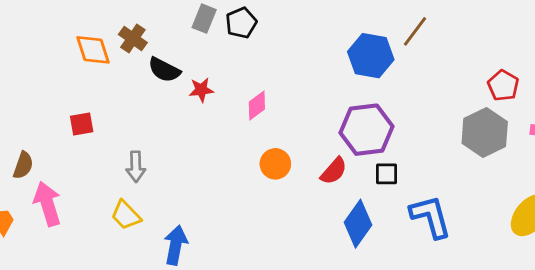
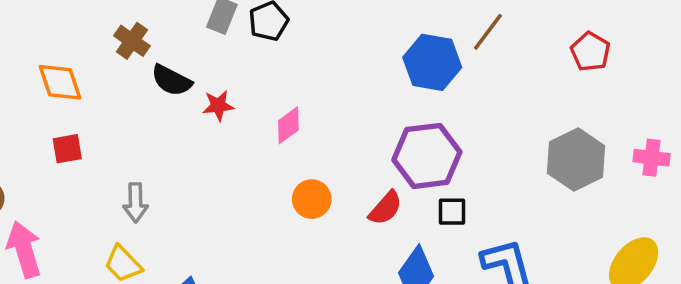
orange diamond: (93, 50) -> (60, 82), moved
red pentagon: (503, 85) -> (590, 52), moved

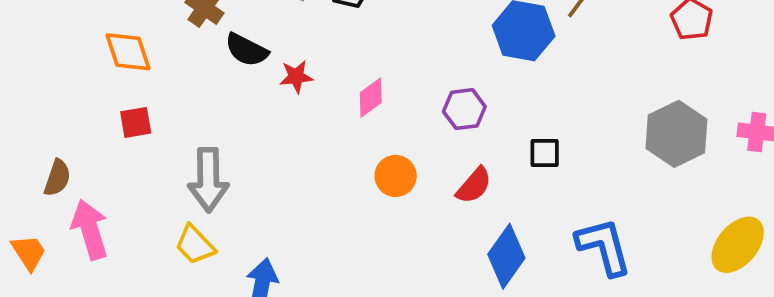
purple hexagon: (427, 156) -> (464, 109), moved, size x0.6
gray arrow: (136, 203) -> (208, 180), size x1.5
black square: (452, 212) -> (545, 153), moved

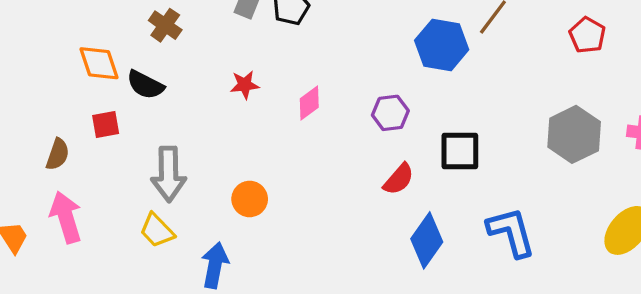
black semicircle: (247, 50) -> (145, 85), moved
black square: (545, 153) -> (460, 151), size x1.5
orange circle: (396, 176) -> (250, 199), moved
brown semicircle: (57, 178) -> (58, 154), moved

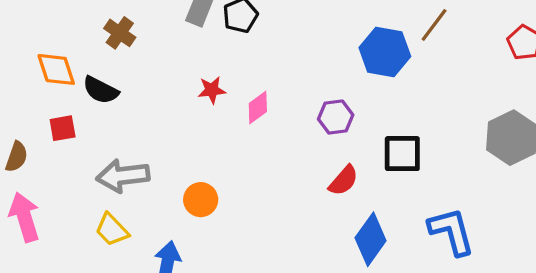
red star: (245, 85) -> (212, 90), moved
gray arrow: (169, 174) -> (123, 176), turned 84

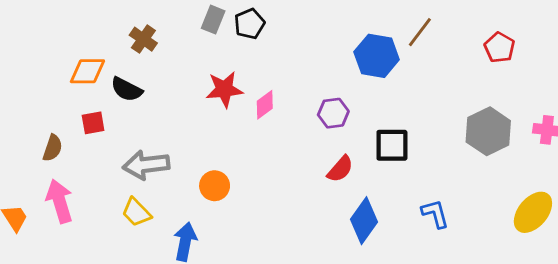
orange diamond: (56, 69) -> (87, 71), turned -72
red star: (212, 90) -> (224, 89), size x1.5
blue L-shape: (452, 231) -> (435, 214), size x0.7

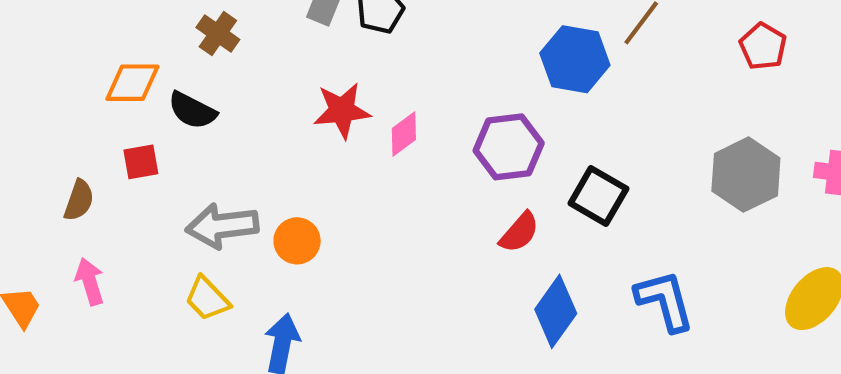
purple hexagon: (333, 113) -> (509, 147), size x1.4
black square: (392, 145) -> (598, 196), turned 30
orange circle: (215, 186) -> (297, 241), moved
pink arrow: (60, 201) -> (90, 281), size x0.7
blue L-shape: (435, 214) -> (665, 301), size x1.4

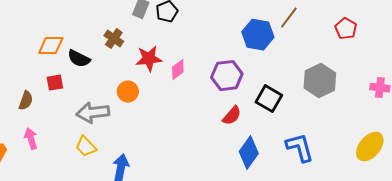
brown cross: (218, 34) -> (114, 39), moved
gray hexagon: (746, 175) -> (320, 81), moved
orange circle: (297, 241) -> (128, 92), moved

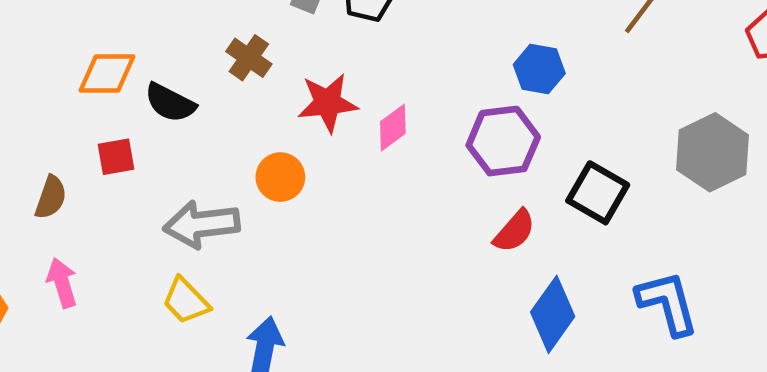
blue hexagon: (258, 35) -> (539, 69), moved, size x0.7

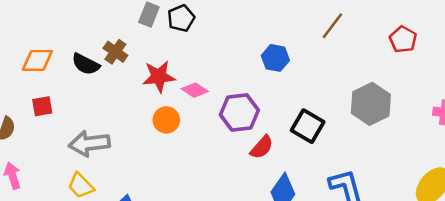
black semicircle: (170, 103) -> (86, 64), moved
pink diamond: (393, 128) -> (195, 90), turned 70
purple hexagon: (503, 141) -> (239, 112), moved
orange circle: (280, 177) -> (166, 120), moved

